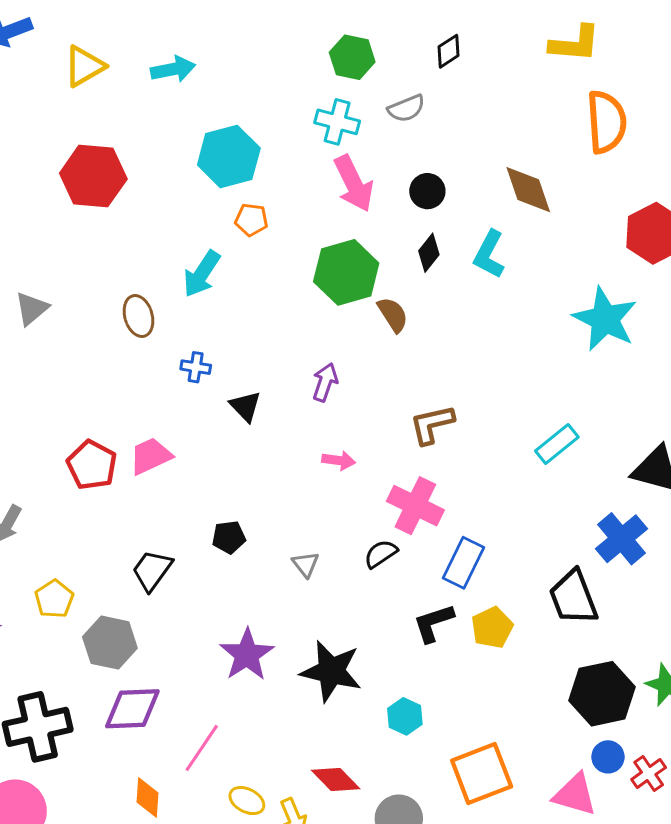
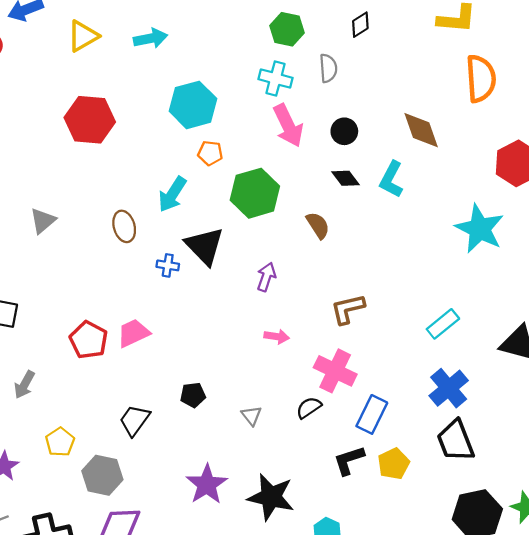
gray semicircle: (406, 108) -> (328, 68), turned -72
black diamond: (429, 253) -> (345, 178), turned -76
green hexagon: (346, 272) -> (255, 193), moved
black triangle: (245, 406) -> (204, 246), moved, size x1.6
blue cross: (622, 539) -> (449, 388), moved

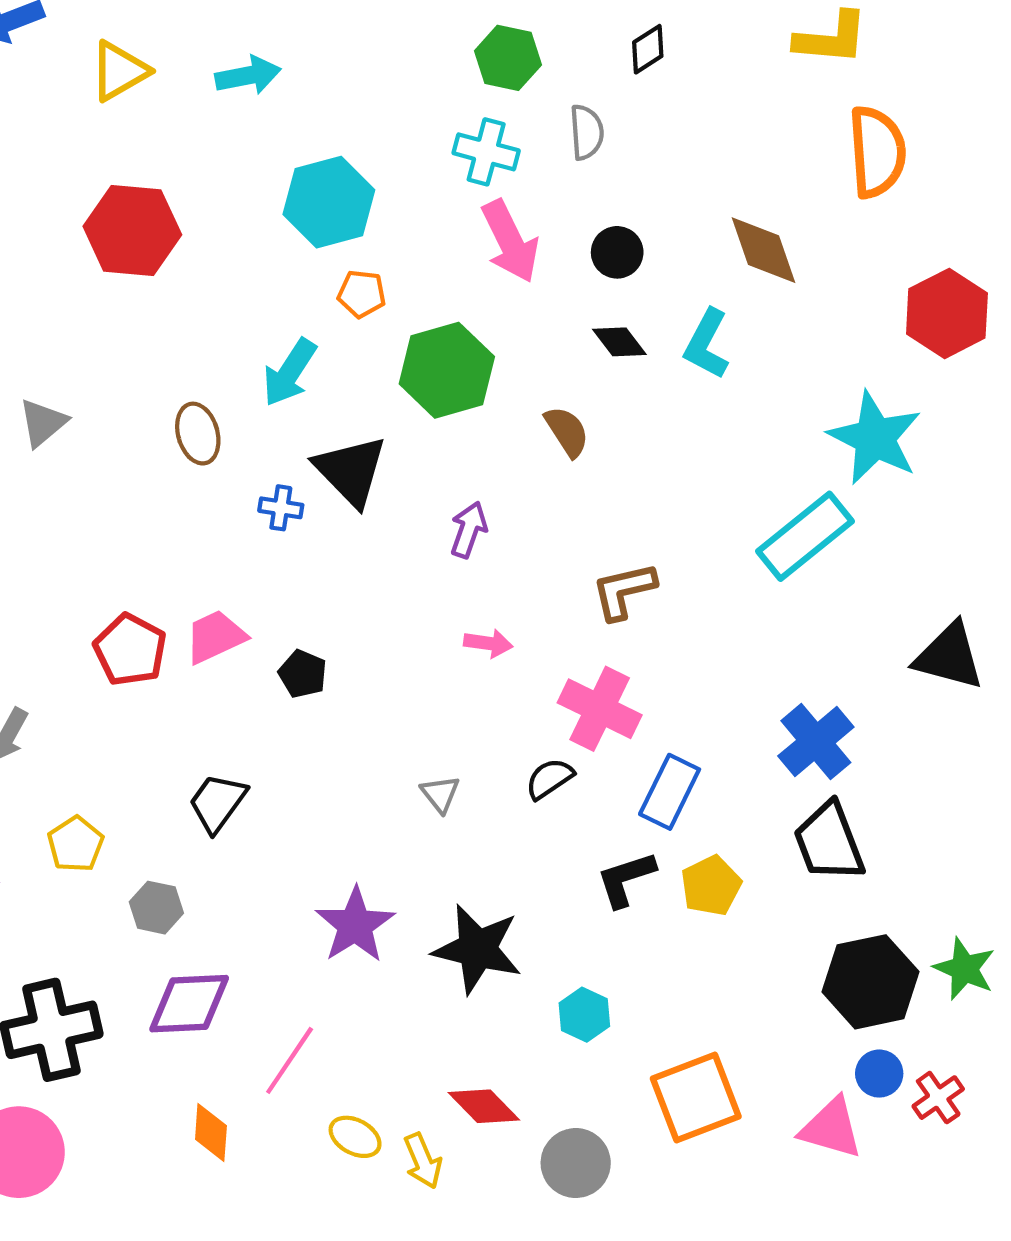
cyan rectangle: (443, 324) -> (805, 536), moved, size x1.5
black pentagon: (193, 395) -> (303, 674), moved, turned 30
gray hexagon: (102, 475) -> (156, 908), size x0.7

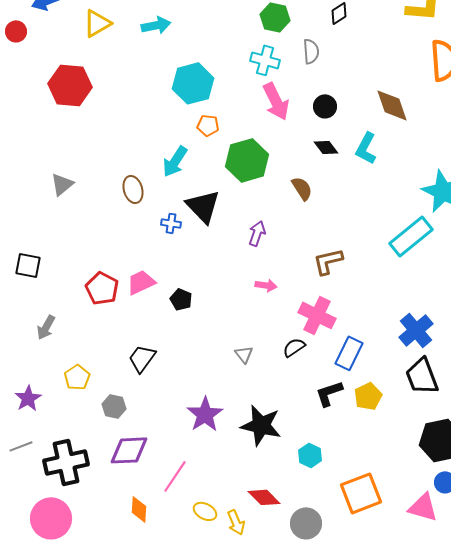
red hexagon: (132, 230) -> (70, 85), moved

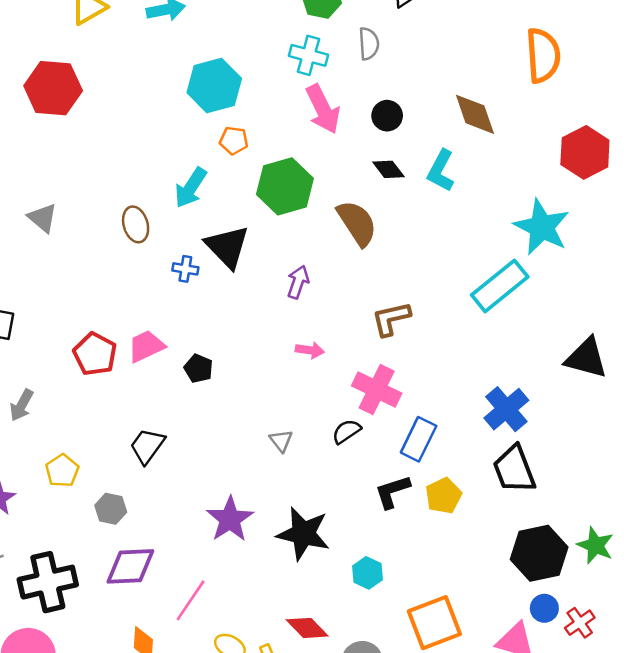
gray triangle: (62, 184) -> (43, 218), turned -40
brown semicircle: (302, 188) -> (357, 223), size x1.5

